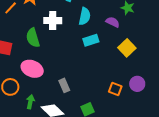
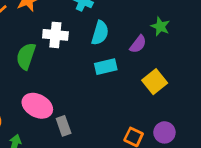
purple semicircle: (113, 22) -> (138, 44), turned 96
green semicircle: (33, 38) -> (26, 56), turned 30
pink ellipse: (32, 69) -> (37, 106), moved

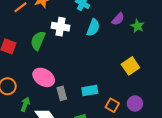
purple semicircle: (138, 44) -> (118, 19), moved
cyan rectangle: (106, 67) -> (90, 91), moved

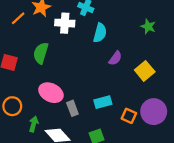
purple semicircle: (118, 19) -> (115, 58), moved
white cross: (61, 27) -> (65, 23), moved
purple circle: (135, 103) -> (154, 112), size x1.5

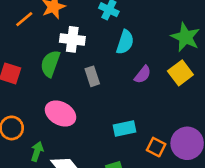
white cross: (65, 23) -> (72, 39), moved
green star: (148, 27) -> (186, 37), size x1.5
yellow square: (145, 71) -> (180, 73), moved
gray rectangle: (72, 108) -> (92, 76), moved

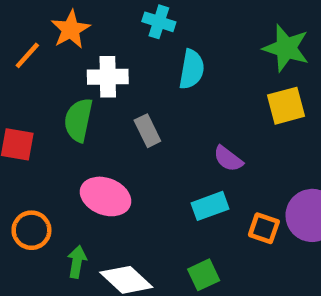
yellow square: (180, 73) -> (286, 106), turned 30
purple semicircle: (143, 75) -> (228, 159), moved, turned 96

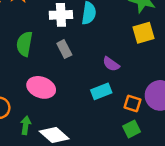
white cross: (108, 77) -> (61, 15), moved
green square: (204, 275) -> (132, 129), moved

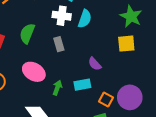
green arrow: (26, 125) -> (57, 88), moved

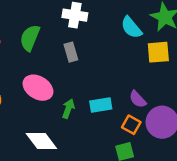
cyan semicircle: (85, 19) -> (131, 27), moved, turned 120
purple semicircle: (95, 64) -> (138, 99), moved

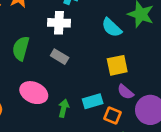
gray rectangle: (71, 52) -> (60, 57), turned -36
yellow square: (158, 52) -> (117, 65), moved
orange square: (131, 125) -> (112, 115), moved

